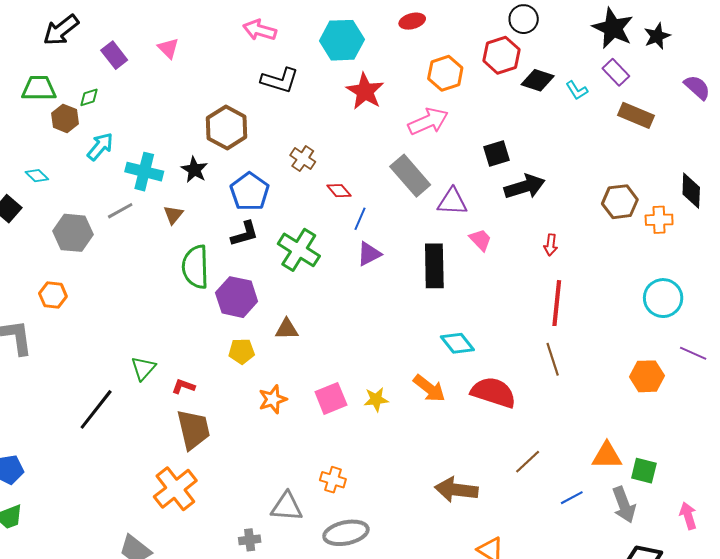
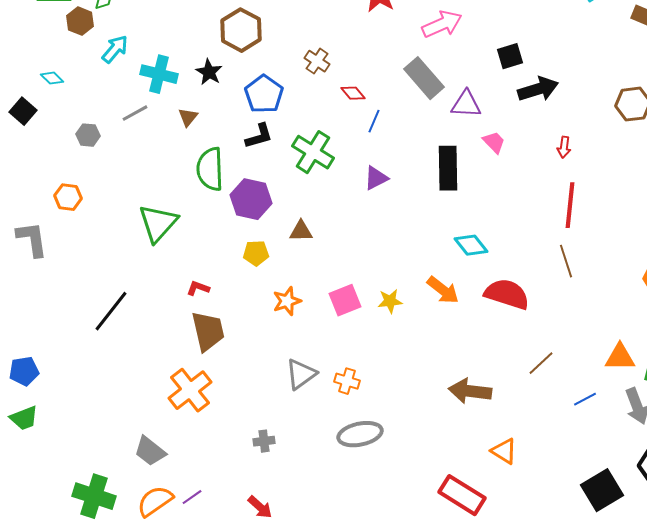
gray hexagon: (73, 233) -> (88, 135), size x0.6
purple triangle: (369, 254) -> (376, 178), moved
green triangle: (143, 368) -> (158, 223), moved, size x1.6
gray triangle: (287, 507) -> (301, 374), moved, turned -40

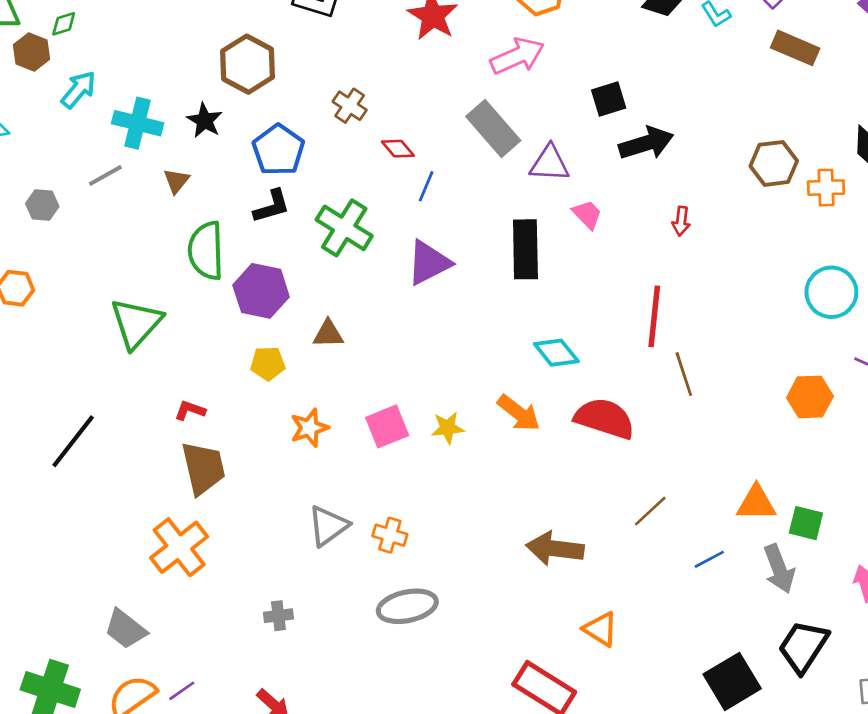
purple triangle: (376, 178) -> (429, 263), size x1.4
red line: (570, 205) -> (654, 316), moved

